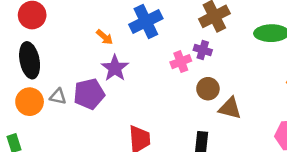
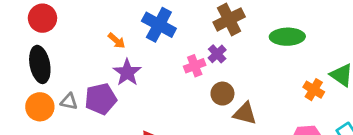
blue cross: (146, 22) -> (159, 25), turned -36
purple cross: (203, 50) -> (217, 54), turned 30

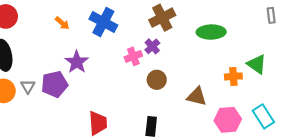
orange arrow: (117, 41) -> (62, 23), moved
orange cross: (314, 90) -> (233, 76), turned -35
gray triangle: (69, 102) -> (28, 86), turned 48
brown triangle: (245, 113) -> (197, 96), moved

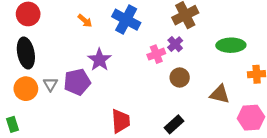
green ellipse: (211, 32) -> (231, 45), moved
black rectangle: (151, 126) -> (174, 124), turned 42

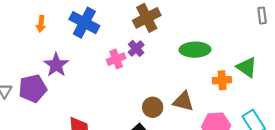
orange arrow: (85, 21) -> (41, 24), turned 56
brown circle: (180, 78) -> (153, 107), moved

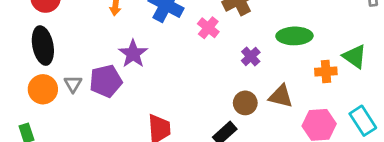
purple cross: (136, 48) -> (251, 56), moved
pink cross: (116, 59) -> (208, 28), moved, turned -30

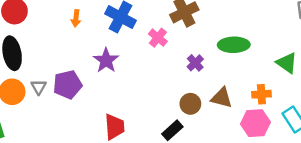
purple star: (133, 54) -> (106, 60), moved
orange cross: (326, 72) -> (261, 94), moved

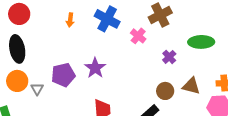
purple star: (106, 60) -> (95, 68), moved
gray triangle: (39, 87) -> (37, 89), moved

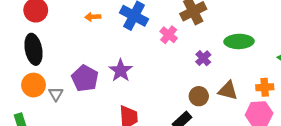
orange arrow: (70, 20) -> (93, 17), turned 80
purple pentagon: (63, 75) -> (85, 78), turned -30

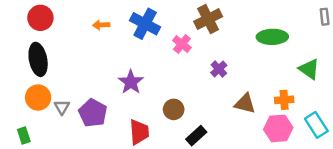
green ellipse: (239, 41) -> (272, 37), moved
purple pentagon: (85, 78) -> (93, 113), moved
brown circle: (199, 96) -> (174, 109), moved

